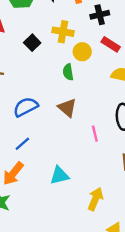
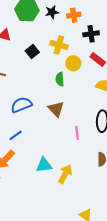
yellow arrow: (95, 199) -> (65, 174), moved

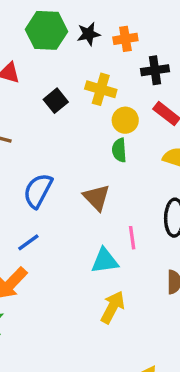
green semicircle: (60, 79) -> (119, 150), moved
blue semicircle: (21, 105) -> (38, 191), turned -40
cyan triangle: (44, 165) -> (105, 261), moved

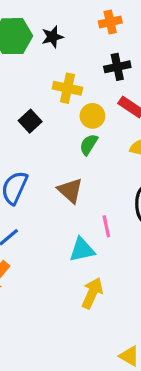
orange cross: (125, 39) -> (110, 22), moved
black square: (56, 101) -> (30, 121), moved
green semicircle: (119, 150) -> (89, 145), turned 40

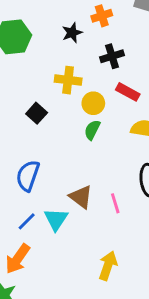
black star: (52, 37) -> (72, 33), moved
brown triangle: (70, 190) -> (81, 197), moved
cyan triangle: (82, 250) -> (56, 219), moved, turned -40

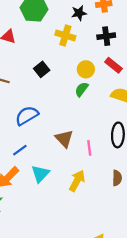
yellow cross: (68, 80) -> (65, 35), moved
blue semicircle: (28, 176) -> (27, 116), turned 30
cyan triangle: (56, 219) -> (40, 174), moved
yellow arrow: (108, 266) -> (77, 181), moved

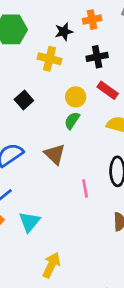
brown triangle: (64, 139) -> (55, 154), moved
yellow arrow: (77, 181) -> (51, 265), moved

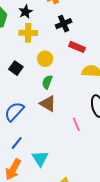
black star: (64, 32) -> (25, 12), moved
yellow circle: (76, 97) -> (45, 59), moved
green semicircle: (72, 121) -> (47, 82), moved

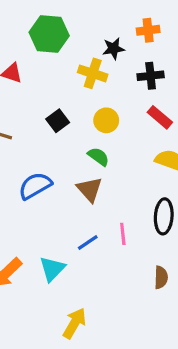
black star: (25, 12) -> (114, 49), moved
green semicircle: (47, 82) -> (98, 157), turned 88
blue line: (17, 143) -> (88, 242), moved

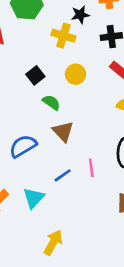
green semicircle: (98, 157) -> (51, 102), moved
blue semicircle: (35, 186) -> (23, 146), moved

